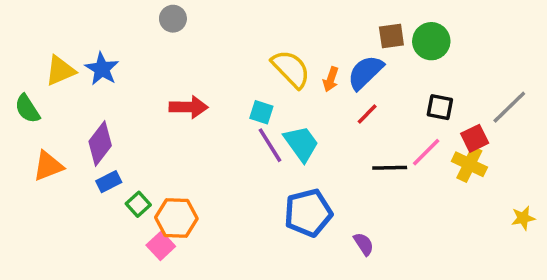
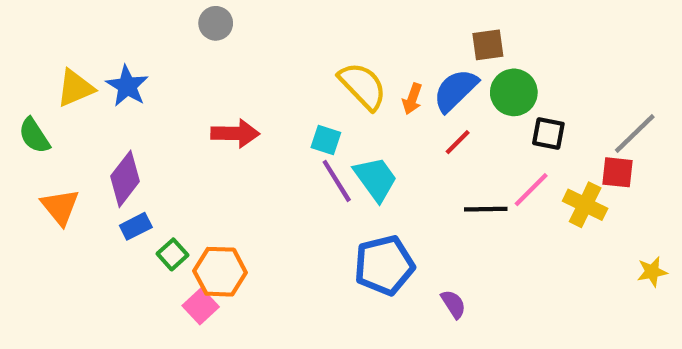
green circle: (431, 41) -> (514, 92), moved
red square: (475, 138) -> (618, 172), moved, turned 32
orange triangle: (48, 166) -> (60, 207), turned -48

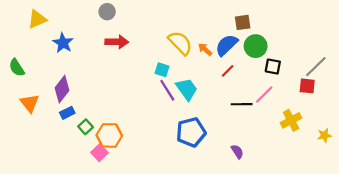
yellow triangle: (75, 88) -> (37, 19), moved
orange arrow: (412, 99) -> (205, 49), turned 112
red arrow: (235, 133) -> (117, 42), moved
yellow cross: (585, 205) -> (291, 120), moved, turned 36
purple semicircle: (453, 304) -> (237, 152), moved

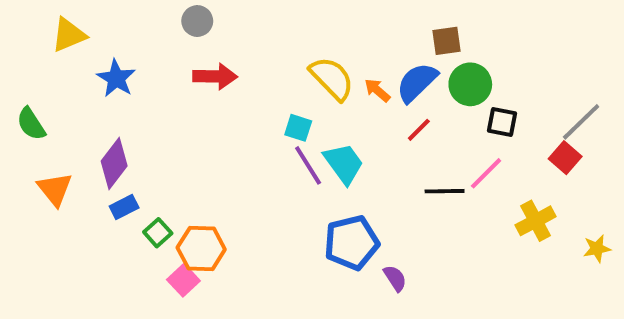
red square: (307, 86) -> (565, 158), turned 35
purple semicircle: (237, 152) -> (395, 278), moved

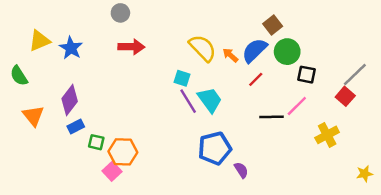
yellow triangle: (69, 35) -> (39, 41), moved
brown square: (447, 41) -> (273, 25), turned -30
green square: (158, 233) -> (96, 142), turned -35
yellow star: (597, 249) -> (365, 174), moved

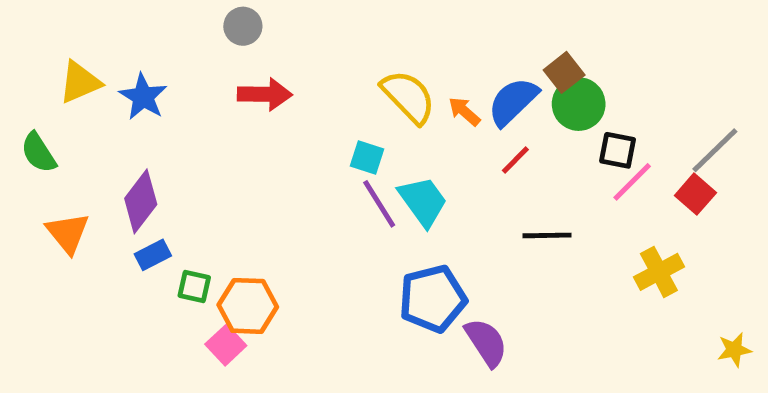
brown square: (273, 25) -> (564, 72), moved
pink line: (297, 106) -> (632, 182), moved
purple semicircle: (241, 170) -> (486, 342), size x1.5

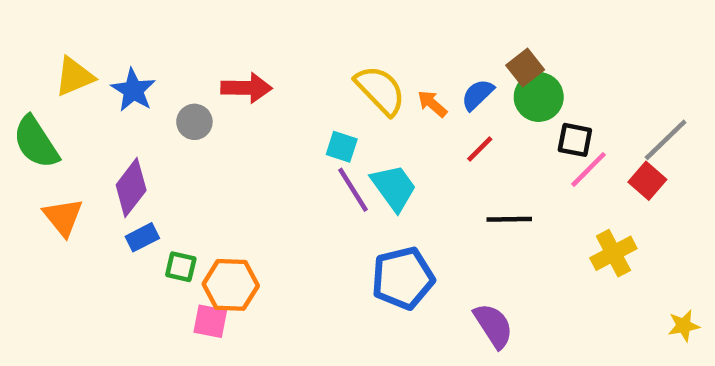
gray circle: (243, 26) -> (194, 122), moved
blue semicircle: (513, 102) -> (478, 95), size x0.7
green semicircle: (39, 153) -> (36, 142), size x1.4
purple semicircle: (486, 342) -> (493, 326), moved
pink square: (226, 345) -> (210, 321), turned -36

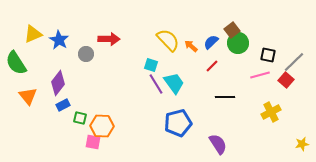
black square: (575, 140) -> (268, 55), moved
pink line: (589, 169) -> (260, 75), turned 30

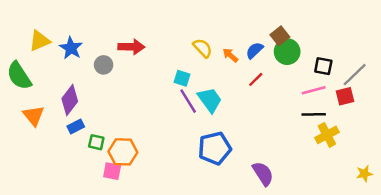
yellow semicircle: (168, 40) -> (203, 48), size x0.7
red square: (286, 80) -> (345, 96), turned 35
black line: (225, 97) -> (314, 114), moved

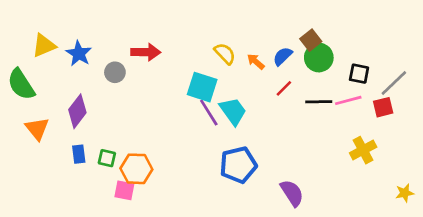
cyan square: (182, 78) -> (202, 87), size x1.6
black line: (314, 114) -> (319, 102), moved
blue rectangle: (76, 126) -> (79, 154), moved, turned -70

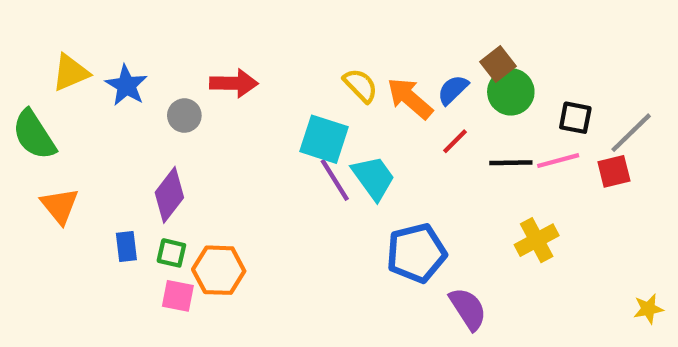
orange arrow: (256, 62) -> (410, 98), size x1.6
purple diamond: (77, 111) -> (169, 195), moved
yellow cross: (363, 150) -> (537, 240), moved
blue pentagon: (238, 165) -> (416, 253), moved
pink square: (124, 190) -> (178, 296), moved

